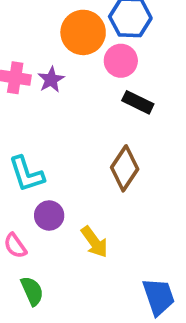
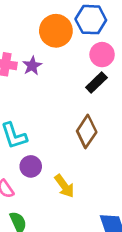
pink circle: (121, 61) -> (102, 55), moved
black rectangle: (138, 102) -> (96, 83), turned -70

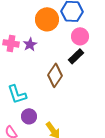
brown diamond: (87, 131) -> (55, 75), moved

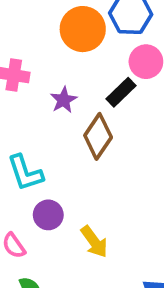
purple star: (30, 44) -> (64, 100), moved
black rectangle: (76, 56) -> (121, 92), moved

